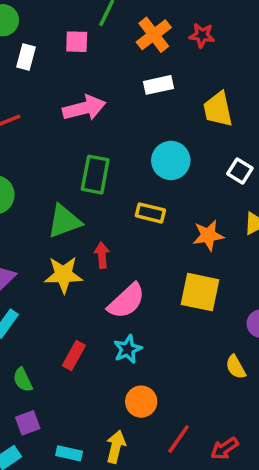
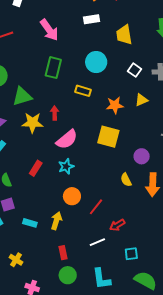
pink arrow: (84, 108) -> (49, 30), turned 65
green triangle: (64, 221) -> (22, 96), moved
red line: (179, 439) -> (96, 207), moved

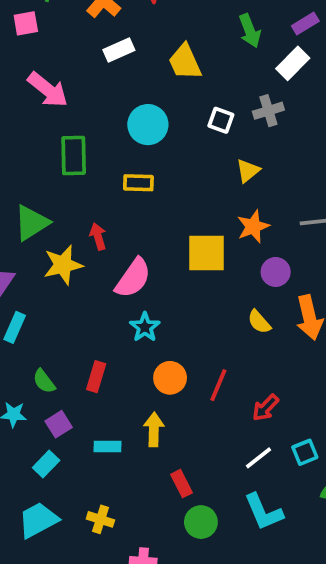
orange star: (115, 105) -> (253, 226), moved
red rectangle: (36, 168) -> (96, 377), moved
white line: (97, 242) -> (259, 458), moved

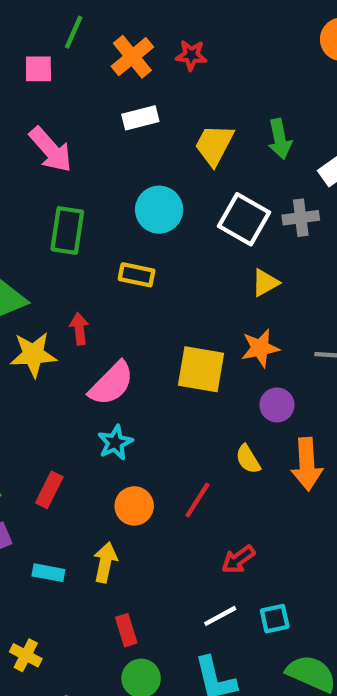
green arrow: (250, 31) -> (280, 139), moved
yellow trapezoid: (185, 62) -> (214, 145), turned 42
white square: (221, 120) -> (244, 219), size x1.6
red line: (218, 385) -> (197, 500), moved

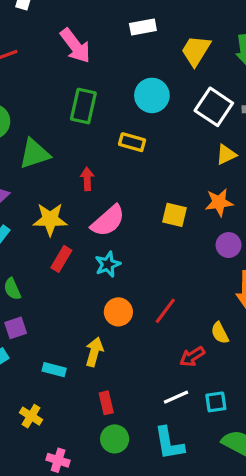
yellow star: (33, 354) -> (50, 219), moved
yellow square: (201, 369) -> (175, 215), size x0.7
yellow semicircle: (248, 459) -> (220, 333), moved
red rectangle: (49, 490) -> (61, 259), moved
cyan rectangle: (48, 573) -> (54, 370), moved

